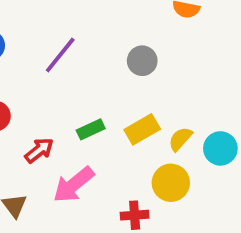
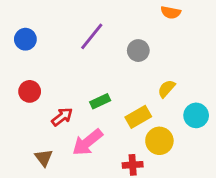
purple line: (60, 55) -> (92, 36), moved
yellow rectangle: (142, 129) -> (138, 117), moved
yellow semicircle: (180, 139) -> (166, 89), moved

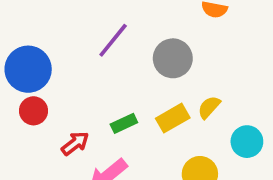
blue circle: (25, 39) -> (28, 69), moved, size x1.6
gray circle: (138, 51) -> (173, 58), size x1.4
yellow rectangle: (138, 117) -> (173, 118), moved

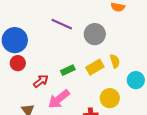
purple line: (113, 40) -> (62, 24), turned 75
yellow semicircle: (209, 107) -> (115, 61), turned 120

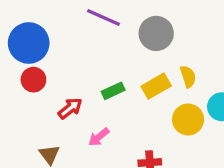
yellow circle: (110, 98) -> (188, 119), moved
pink arrow: (59, 99) -> (99, 137), size x0.6

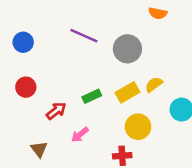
blue circle: (29, 43) -> (23, 42), moved, size x0.6
yellow semicircle: (188, 76) -> (154, 84), turned -108
yellow circle: (188, 119) -> (138, 127), moved

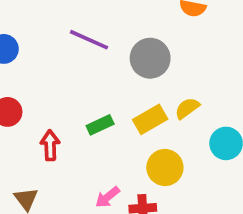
red arrow: (56, 111) -> (50, 145), turned -54
pink arrow: (80, 135) -> (108, 197), moved

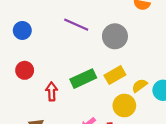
yellow semicircle: (187, 108) -> (140, 86), moved
green rectangle: (100, 125) -> (83, 79), size x1.5

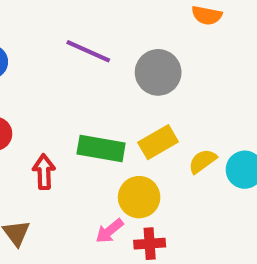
green rectangle: (83, 79) -> (101, 149), turned 35
yellow circle: (124, 106) -> (139, 197), moved

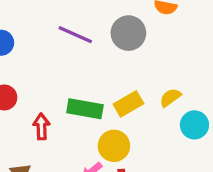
gray circle: (158, 72) -> (128, 33), moved
yellow semicircle: (203, 161) -> (170, 98), moved

